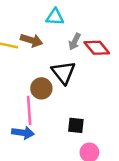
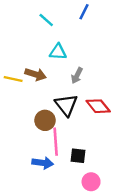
red diamond: (97, 48) -> (98, 106), moved
pink line: (29, 111) -> (56, 142), moved
blue arrow: (23, 133) -> (43, 163), moved

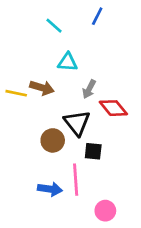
red diamond: (98, 106) -> (113, 108), moved
pink line: (56, 142) -> (76, 180), moved
black square: (78, 156) -> (93, 151), moved

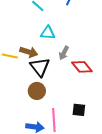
black triangle: (77, 123) -> (40, 67), moved
black square: (93, 151) -> (79, 110), moved

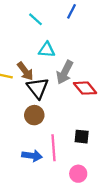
brown arrow: (29, 52) -> (25, 71), turned 36
gray arrow: (64, 53) -> (65, 72), size x1.5

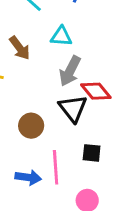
cyan triangle: (47, 50) -> (61, 36), moved
brown arrow: (25, 71) -> (20, 48), moved
black triangle: (38, 88) -> (73, 108), moved

